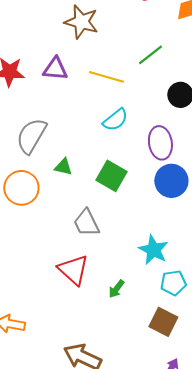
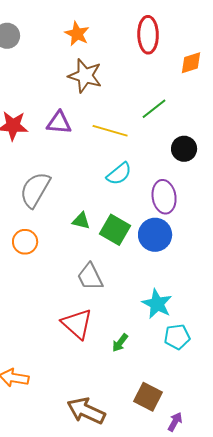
green triangle: (63, 167) -> (81, 221), moved
blue circle: (171, 181) -> (155, 235), moved
orange circle: (21, 188) -> (25, 242), size x0.7
brown square: (163, 322) -> (148, 397), moved

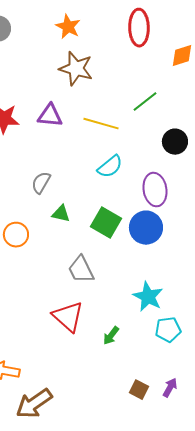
gray semicircle: (35, 190) -> (41, 183), moved, size x0.6
green triangle: (81, 221) -> (61, 214), moved
brown square: (148, 397) -> (139, 390), size x0.7
brown arrow: (86, 411) -> (34, 404), moved, turned -60
purple arrow: (175, 422) -> (170, 388), moved

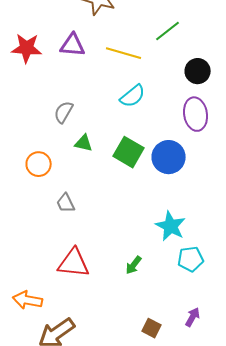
purple ellipse: (155, 190) -> (196, 114), moved
gray trapezoid: (81, 270) -> (66, 203), moved, size x0.7
red triangle: (68, 317) -> (74, 263), moved, turned -36
brown square: (139, 390) -> (152, 328), moved

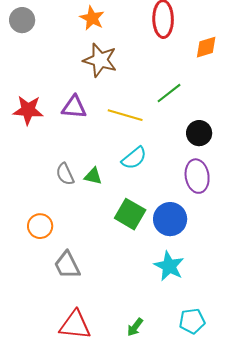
gray semicircle: (64, 112) -> (65, 174), turned -55
green triangle: (84, 143) -> (93, 176), moved
gray trapezoid: (66, 203) -> (67, 265), size x1.4
cyan star: (171, 226) -> (169, 266), moved

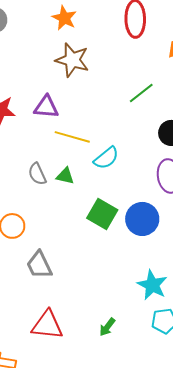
yellow line: (125, 115) -> (72, 137), moved
cyan star: (169, 266) -> (152, 285), moved

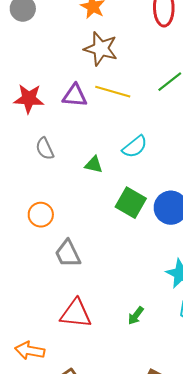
yellow line: (72, 137) -> (113, 92), moved
gray semicircle: (37, 174) -> (45, 149), moved

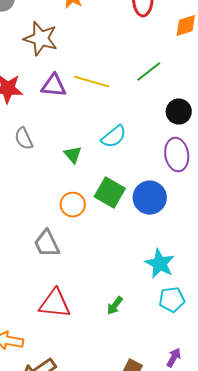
brown star: (101, 49) -> (41, 39), moved
green triangle: (94, 165) -> (73, 155), turned 36
orange circle: (41, 215) -> (73, 205), moved

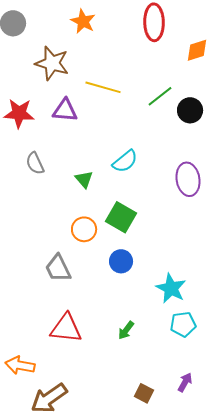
yellow line: (92, 82) -> (103, 87), moved
black circle: (179, 112) -> (190, 110), moved
blue circle: (150, 198) -> (121, 261), moved, size x0.7

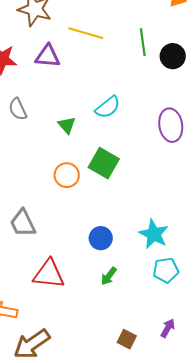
green line: (160, 96) -> (143, 42), turned -60
blue circle: (121, 261) -> (101, 238), moved
gray trapezoid: (58, 268) -> (23, 223), moved

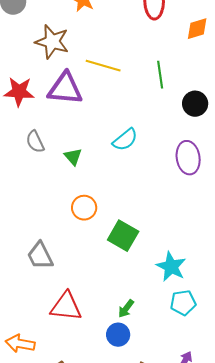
purple triangle: (48, 56) -> (65, 89), size x1.4
black circle: (173, 56) -> (195, 104), moved
green triangle: (67, 125) -> (73, 157), moved
green square: (104, 163) -> (123, 236), moved
blue circle: (101, 238) -> (118, 335), moved

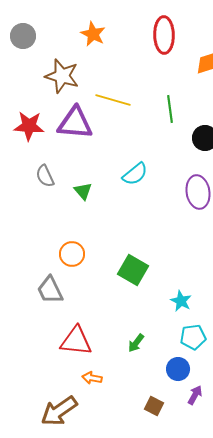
orange circle: (84, 208) -> (72, 254), moved
cyan star: (171, 267) -> (181, 301), size x0.7
blue circle: (118, 335) -> (178, 369), moved
orange arrow: (20, 344) -> (92, 378), moved, size x0.7

